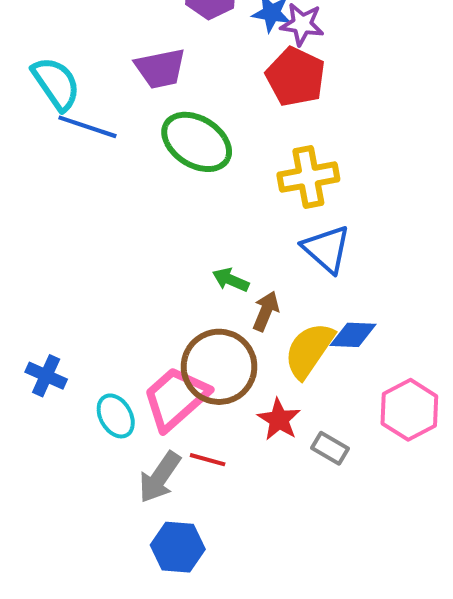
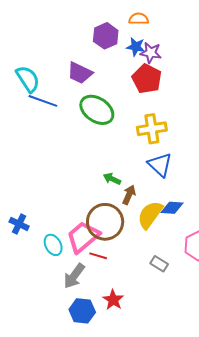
purple trapezoid: (160, 68) -> (80, 73), turned 36
red star: (279, 419) -> (113, 300), moved
red line: (208, 460) -> (98, 256), moved

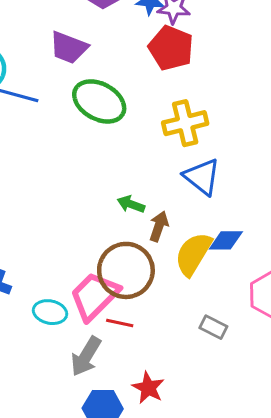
cyan ellipse: (53, 245) -> (50, 312), turned -45

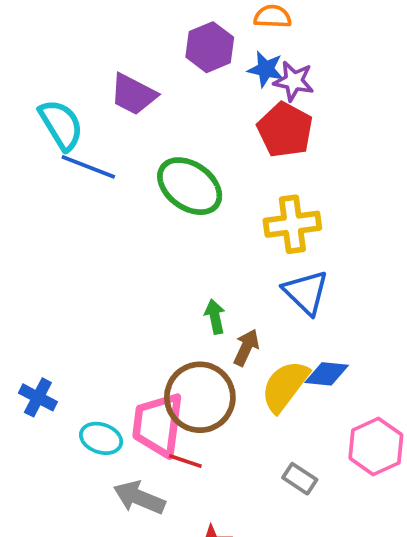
purple trapezoid: (69, 48) -> (133, 94), moved
green arrow: (131, 204) -> (215, 317), turned 52
pink trapezoid: (94, 296) -> (158, 425), turned -44
gray arrow: (86, 356) -> (139, 498), turned 75

